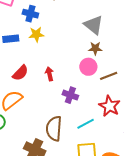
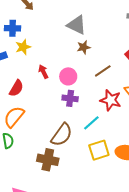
pink circle: (88, 67) -> (68, 76), moved
red arrow: (49, 74) -> (43, 72), moved
brown semicircle: (54, 129) -> (62, 135), turned -135

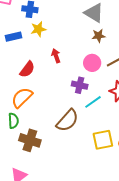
pink circle: (68, 76) -> (92, 63), moved
cyan line: (91, 123) -> (93, 102), moved
brown cross: (48, 160) -> (30, 140), moved

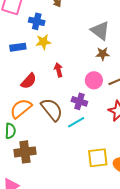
cyan line: (93, 102) -> (76, 122), moved
brown semicircle: (67, 120) -> (52, 110), moved, turned -85
brown cross: (30, 140) -> (25, 152), turned -30

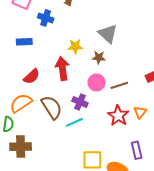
yellow star: (43, 42) -> (75, 46), moved
brown star: (103, 54) -> (99, 58), moved
red arrow: (58, 70) -> (62, 69), size x1.6

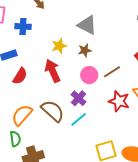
red semicircle: (32, 76) -> (20, 76), moved
purple cross: (80, 102) -> (79, 98), turned 35

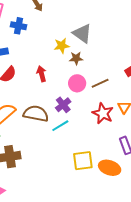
yellow star: (59, 46) -> (62, 46), moved
red arrow: (53, 71) -> (41, 74), size x0.7
brown semicircle: (53, 111) -> (36, 114), turned -40

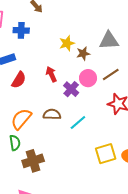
gray triangle: (82, 33) -> (109, 40), moved, turned -30
purple cross: (63, 105) -> (71, 89), moved
brown semicircle: (36, 114) -> (52, 114), size x0.7

